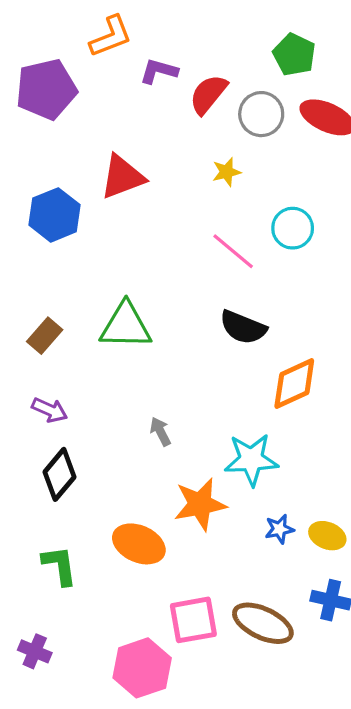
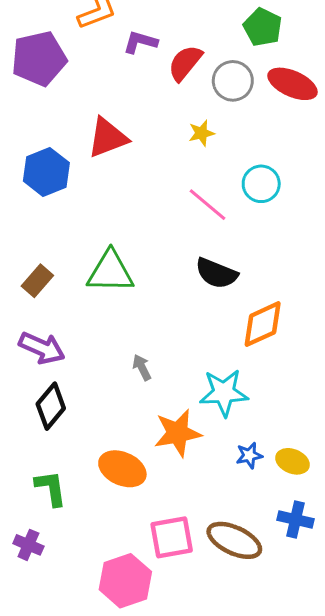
purple arrow: (50, 410) -> (42, 348), size x1.4
purple cross: (35, 651) -> (28, 545), moved

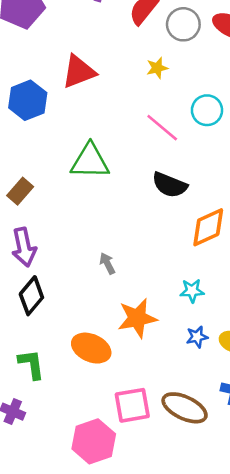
green triangle: (110, 272) -> (90, 161), moved
purple arrow: (42, 348) -> (24, 247), turned 54
cyan star: (224, 393) -> (192, 291), moved, size x0.6

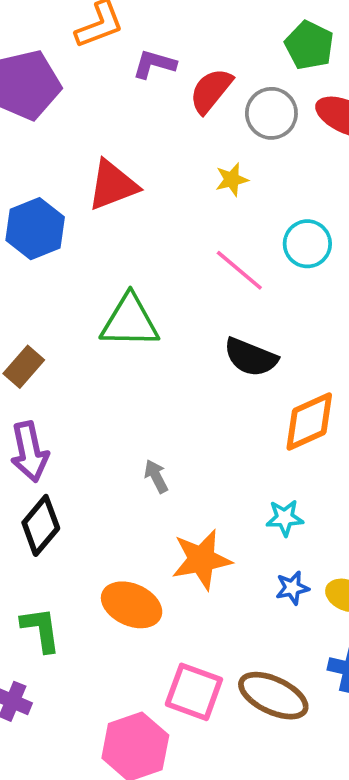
pink square: (132, 405) -> (194, 692), turned 30

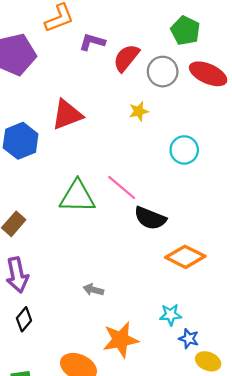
pink line: (239, 270) -> (122, 187), moved
orange diamond: (309, 421) -> (185, 257), turned 51
gray arrow: (156, 476) -> (93, 290), turned -48
black diamond: (41, 525) -> (24, 319), size x0.7
blue star: (292, 588) -> (189, 339), moved, turned 30

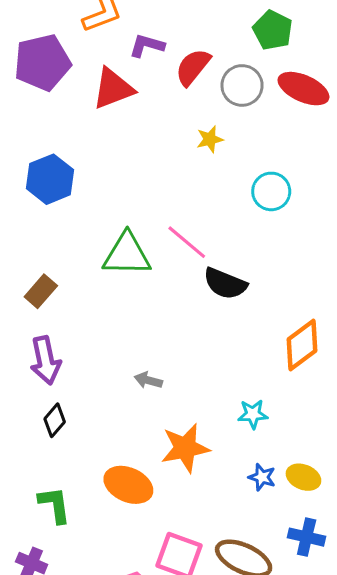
red triangle: (67, 115) -> (113, 89), moved
orange diamond: (185, 257) -> (302, 345), moved, turned -63
blue star: (189, 339) -> (262, 477), moved

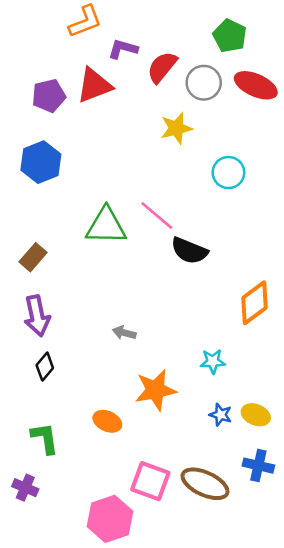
purple pentagon: (42, 62) -> (49, 96), moved, size x0.7
yellow star: (210, 139) -> (176, 128), size x1.4
orange ellipse: (128, 485) -> (107, 421), size x0.7

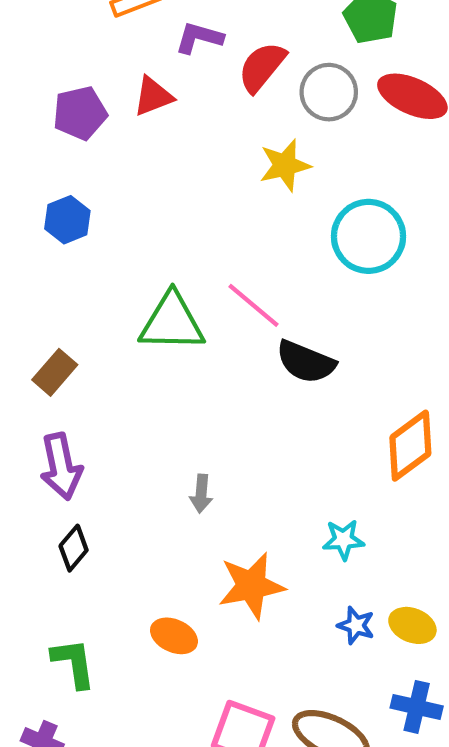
red triangle: (94, 85) -> (153, 96), size x0.7
blue hexagon: (41, 162) -> (67, 220), size x0.7
cyan circle: (228, 173) -> (368, 236), size x1.4
gray arrow: (124, 333) -> (201, 494), turned -100

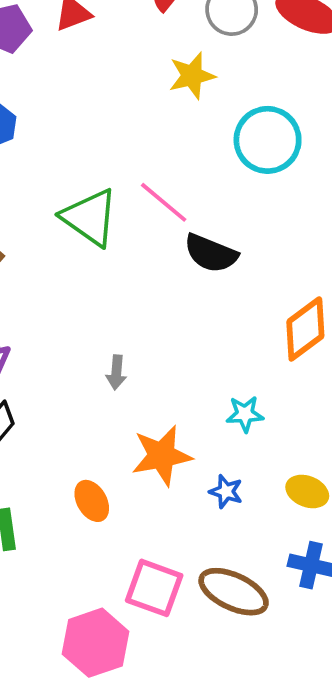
green triangle: (172, 322) -> (90, 217), turned 34
blue star: (356, 625) -> (226, 491), moved
orange ellipse: (174, 636) -> (92, 501), turned 36

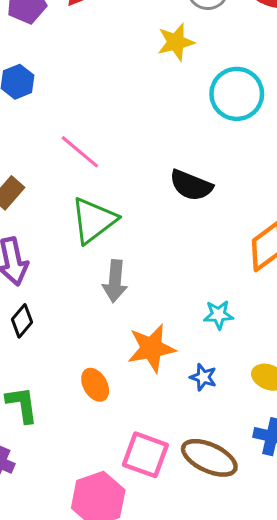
pink line: (164, 202) -> (80, 152), moved
green triangle: (90, 217) -> (94, 220), moved, turned 48
gray arrow: (116, 372) -> (115, 281), size x1.5

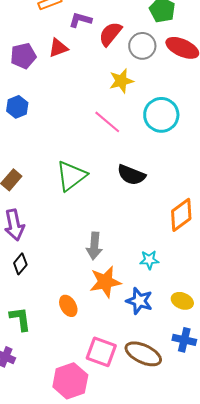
pink line: (80, 152) -> (107, 122), moved
green triangle: (94, 220) -> (71, 176), moved
gray arrow: (115, 281) -> (94, 246), moved
blue star: (203, 377) -> (139, 301), size x1.5

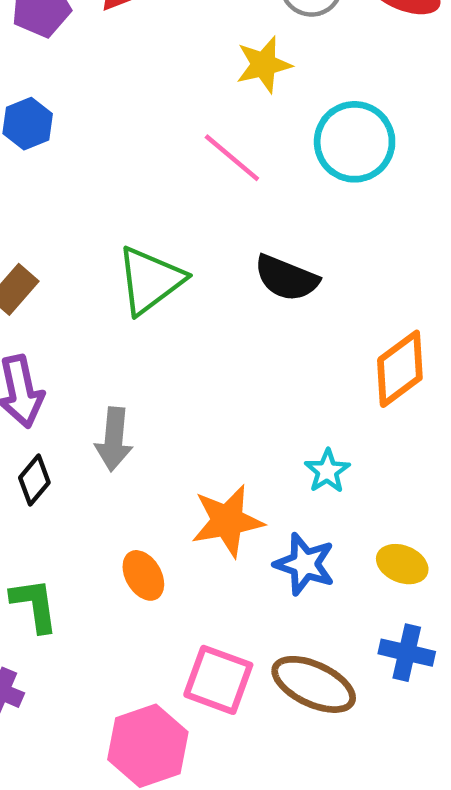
gray arrow: (94, 246) -> (114, 439), moved
cyan star: (149, 260) -> (327, 471), turned -30

